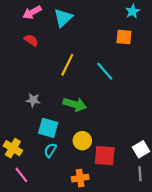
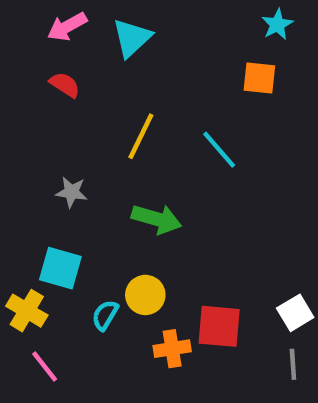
gray star: (33, 100) -> (72, 192), moved
cyan square: (48, 128) -> (60, 268), moved
yellow circle: (82, 141) -> (145, 295), moved
orange cross: (80, 178) -> (172, 349), moved

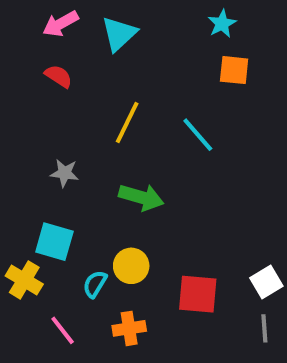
cyan star: (277, 24) -> (222, 24), moved
orange cross: (172, 349) -> (129, 328), moved
pink line: (45, 367) -> (63, 330), moved

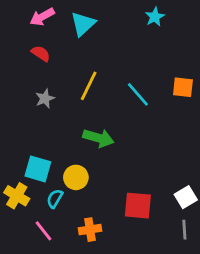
orange square: (234, 70) -> (183, 87), moved
gray star: (65, 173) -> (45, 99), moved, turned -30
yellow circle: (131, 266) -> (76, 177), moved
cyan semicircle: (95, 284) -> (55, 199), moved

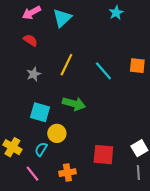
cyan square: (38, 169) -> (40, 112), moved

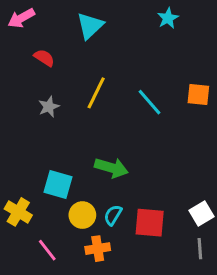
pink arrow: (31, 13) -> (21, 18), moved
green arrow: (74, 104) -> (111, 168), moved
cyan square: (40, 112) -> (58, 184), moved
yellow circle: (57, 133) -> (82, 215), moved
cyan semicircle: (41, 149) -> (113, 215), moved

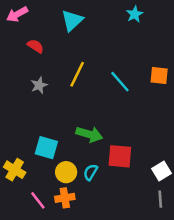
red square: (150, 223) -> (120, 156), moved
orange cross: (98, 249) -> (65, 198), moved

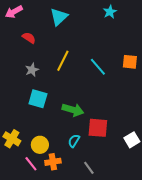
cyan square: (46, 148) -> (38, 99), moved
yellow circle: (66, 172) -> (40, 145), moved
gray line: (160, 199) -> (89, 168), moved, turned -32

